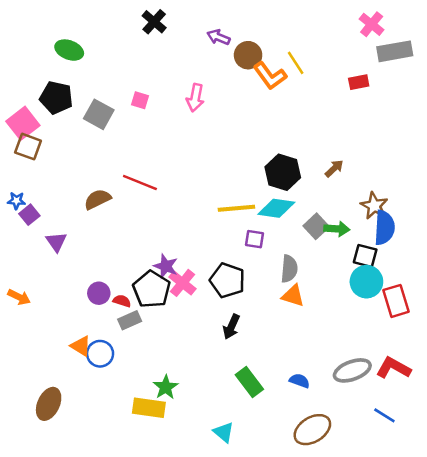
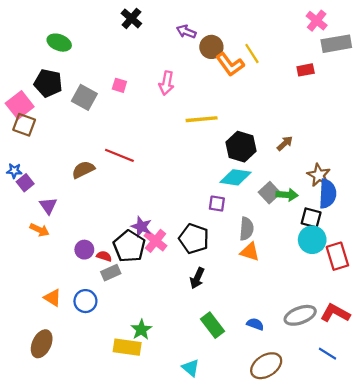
yellow line: (236, 208) -> (202, 119), moved
orange arrow: (19, 297) -> (39, 230), moved
orange triangle: (81, 346) -> (53, 298), moved

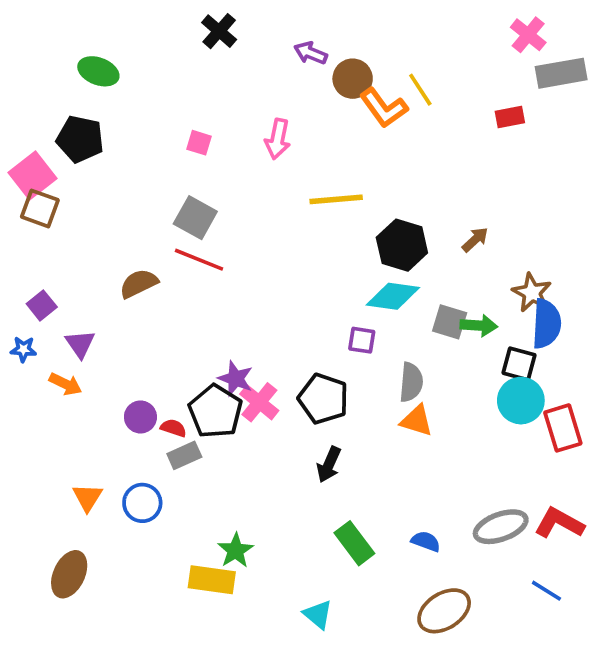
gray square: (84, 97) -> (195, 218), moved
blue star: (14, 171) -> (23, 349), moved
gray square: (269, 193) -> (450, 322), turned -30
orange triangle: (53, 298) -> (87, 497), turned 30

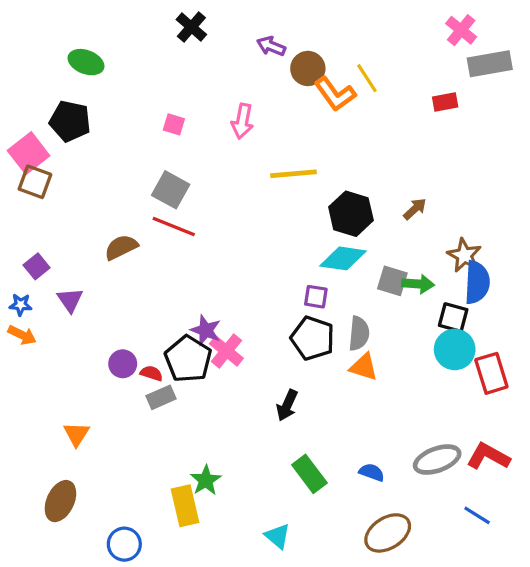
orange arrow: (65, 384) -> (22, 335), moved
black pentagon: (323, 399) -> (313, 338), moved
blue circle: (142, 503) -> (124, 544), moved
yellow rectangle: (212, 580) -> (185, 506), turned 69

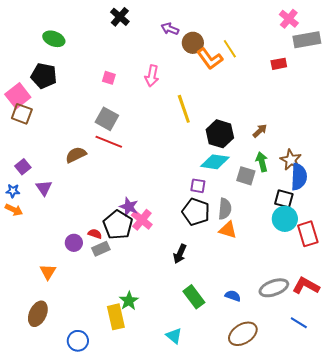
yellow line: (293, 174) -> (184, 109), turned 76
green arrow: (418, 284) -> (262, 162), moved, turned -108
purple circle: (123, 364) -> (74, 243), moved

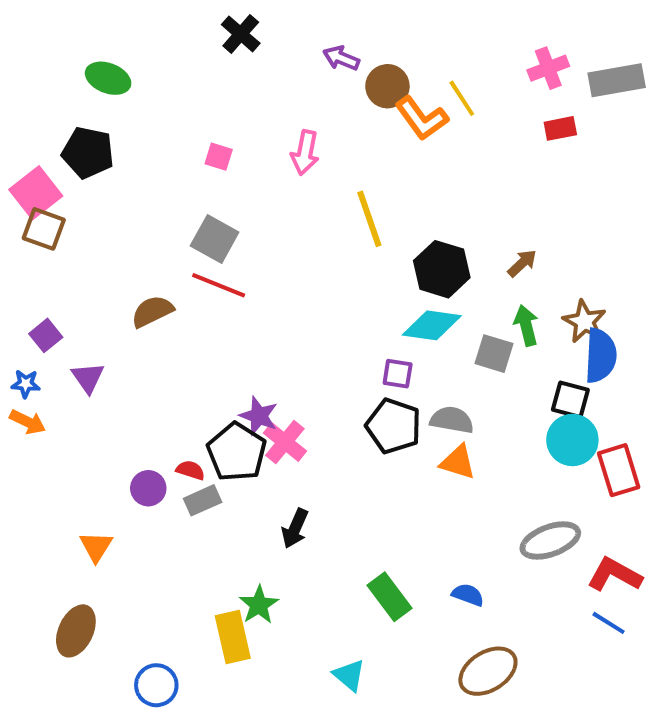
pink cross: (289, 19) -> (548, 68), moved, turned 30
gray semicircle: (225, 209) -> (452, 420), turned -85
black arrow: (180, 254) -> (295, 528), moved
gray ellipse: (274, 288) -> (550, 541), moved
blue line: (299, 323) -> (609, 623), moved

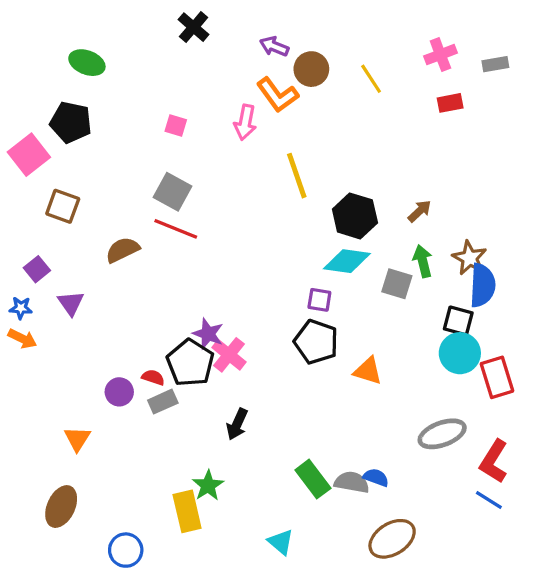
gray rectangle: (617, 80) -> (495, 64), size x0.6
orange L-shape: (422, 118) -> (277, 95), moved
brown square: (44, 229) -> (63, 206), moved
gray semicircle: (452, 420) -> (352, 482), moved
red L-shape: (615, 575) -> (494, 461), turned -87

